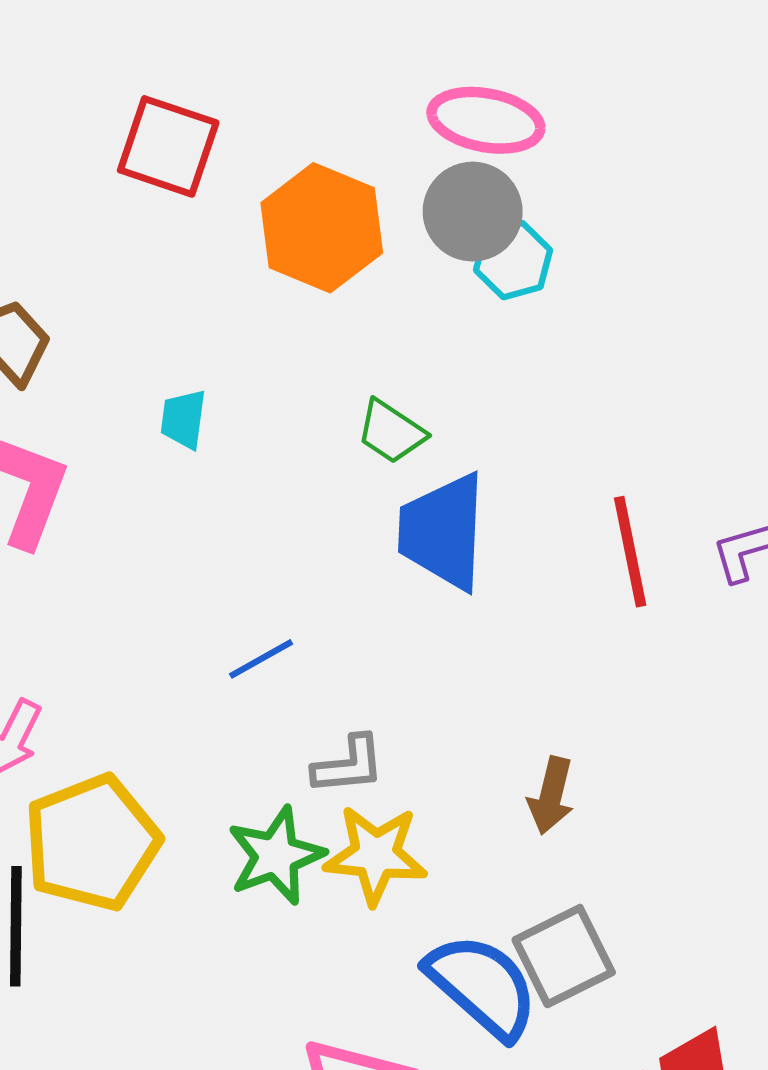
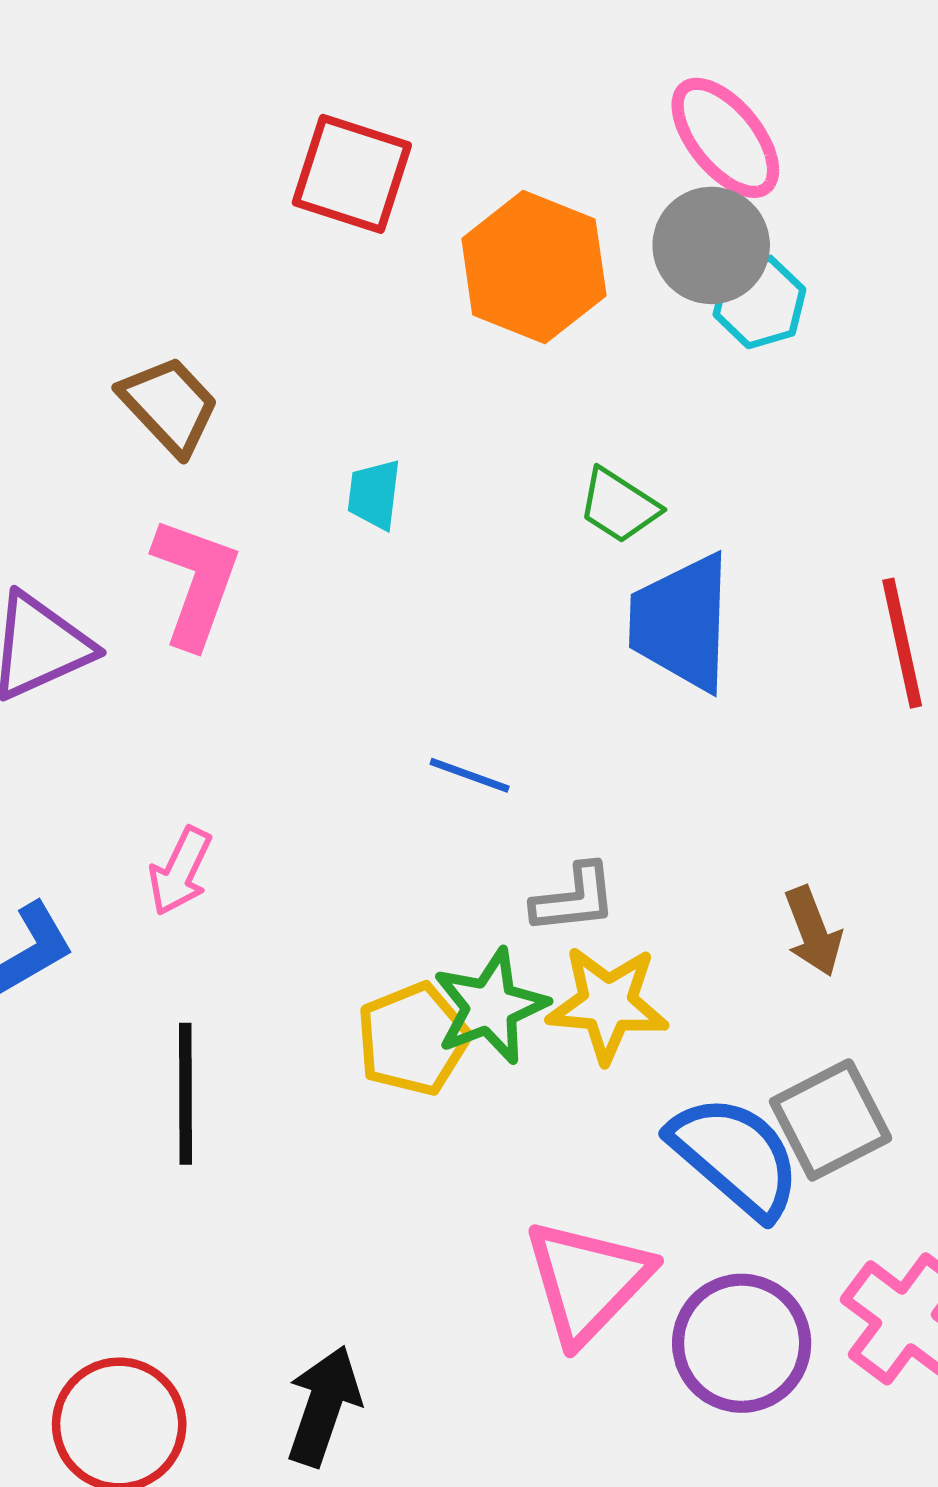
pink ellipse: (486, 120) -> (725, 138), turned 41
blue line: (261, 659) -> (470, 775), turned 50
brown arrow: (551, 796) -> (813, 931), turned -34
yellow pentagon: (92, 843) -> (413, 1039), moved, size x0.7

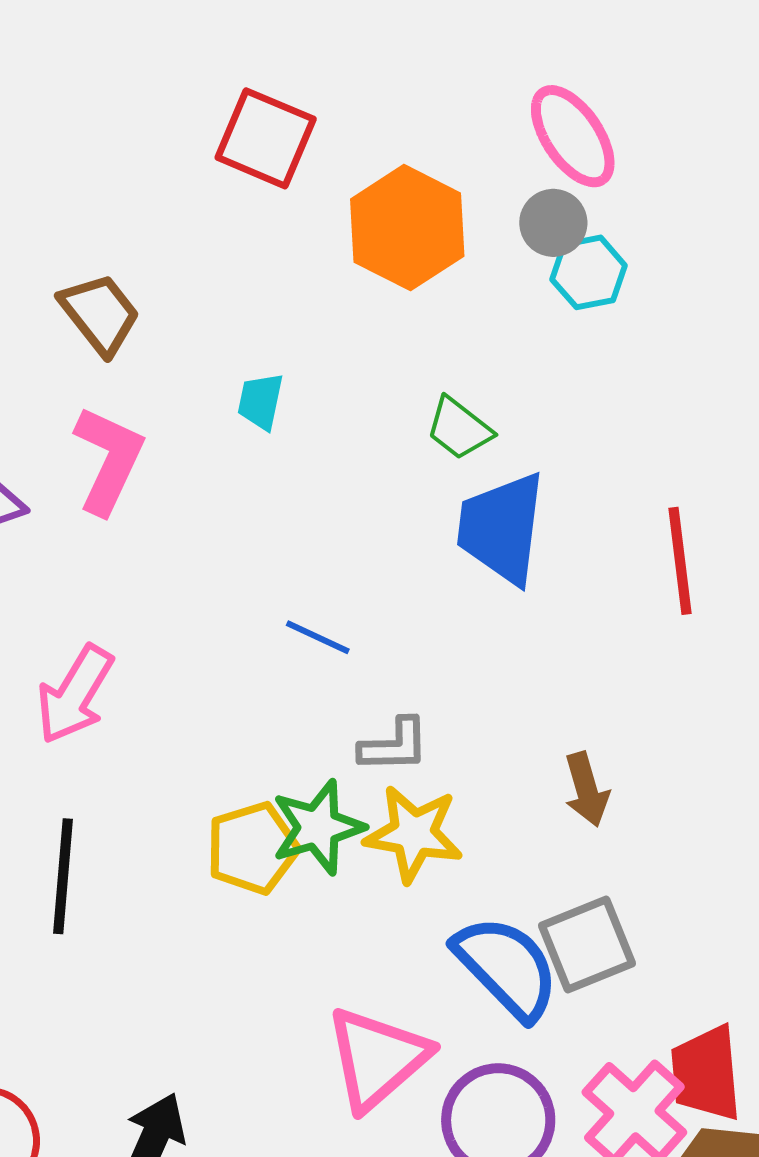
gray circle: (711, 245) -> (553, 223), size x0.7
pink arrow: (180, 871) -> (75, 694), size x1.4

